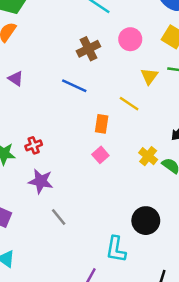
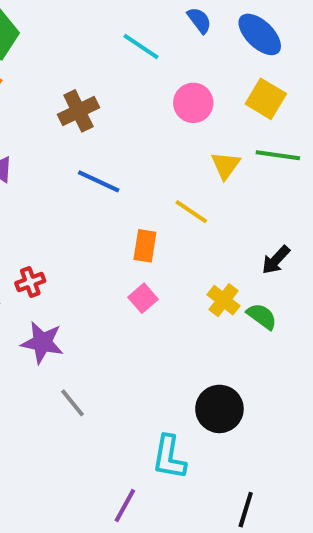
brown cross: (88, 49) -> (79, 111), moved

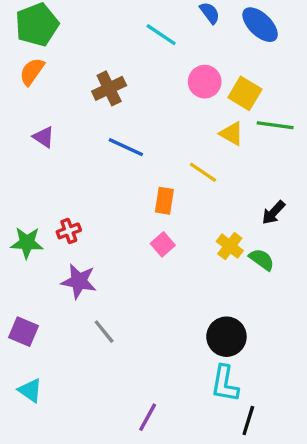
yellow square: (266, 99) -> (245, 93), moved
yellow triangle: (226, 165) -> (232, 134), turned -36
cyan L-shape: (169, 457) -> (225, 384), moved

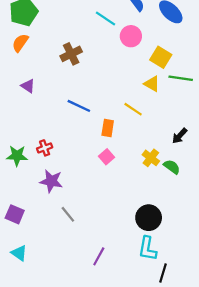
pink circle: (205, 82) -> (131, 36), moved
blue line: (126, 147) -> (79, 106), moved
purple line: (148, 417) -> (99, 256), moved

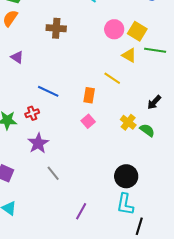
pink circle: (131, 36) -> (114, 29), moved
brown cross: (71, 54) -> (56, 28), turned 30
blue line: (79, 106) -> (48, 91), moved
purple star: (51, 181) -> (38, 143), turned 30

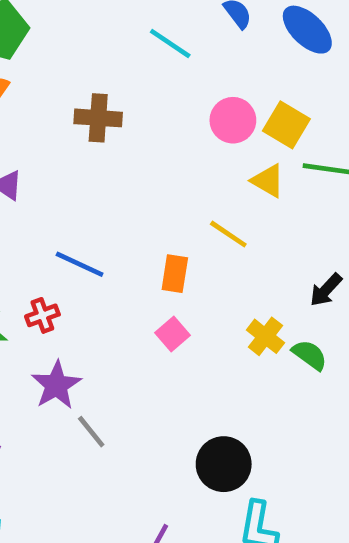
gray line: (53, 173) -> (91, 432), moved
black circle: (126, 176) -> (224, 464), moved

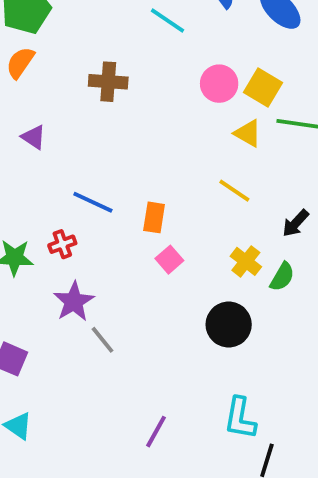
yellow line: (228, 234) -> (234, 191), moved
orange rectangle: (175, 274) -> (154, 217), moved
green semicircle: (310, 355) -> (282, 277), turned 84
black circle: (224, 464) -> (229, 325), moved

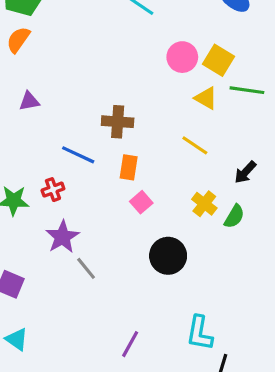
brown cross: (108, 82) -> (118, 122), moved
purple triangle: (34, 137) -> (29, 101), turned -45
black circle: (229, 325) -> (168, 256), moved

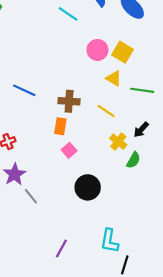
green line: (247, 90) -> (142, 90), moved
brown cross: (118, 122) -> (69, 101), moved
blue line: (78, 155) -> (24, 90), moved
yellow cross: (204, 204) -> (118, 142), moved

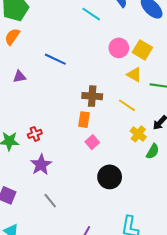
blue line: (24, 90) -> (55, 59), moved
gray line: (31, 196) -> (50, 201), moved

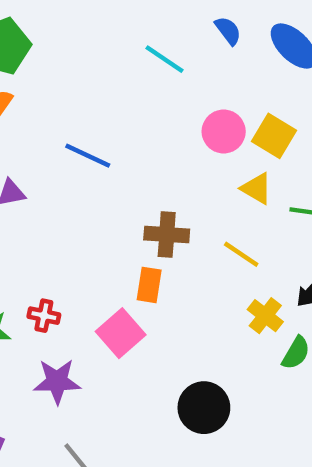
red cross: (35, 134) -> (44, 316), turned 32
pink square: (92, 142) -> (121, 333), moved, size x1.5
purple star: (41, 165) -> (57, 381), turned 30

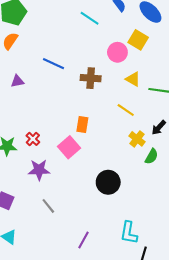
yellow square: (274, 136) -> (138, 40), moved
brown cross: (167, 235) -> (91, 78), moved
red cross: (44, 316) -> (33, 139), turned 32

